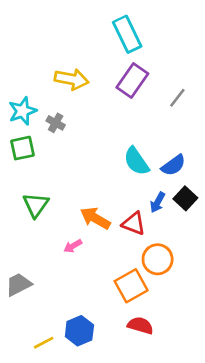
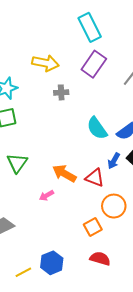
gray cross: (56, 123) -> (61, 92), moved, turned -32
orange square: (131, 286) -> (93, 227), size x0.7

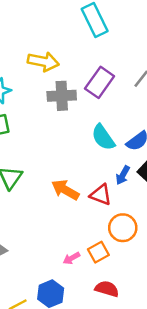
purple rectangle: (94, 64) -> (100, 82), moved
gray cross: (61, 92) -> (62, 96), size x1.6
pink arrow: (46, 196) -> (71, 258), moved

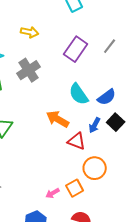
yellow arrow: (43, 62) -> (30, 32), size x0.7
gray cross: (62, 96) -> (29, 70), moved, turned -30
orange arrow: (65, 190) -> (58, 119), moved

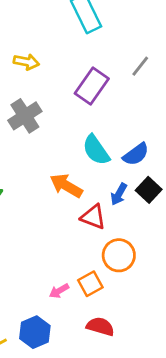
gray line: (110, 46) -> (140, 66), moved

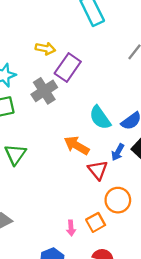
purple rectangle: (92, 86) -> (68, 67), moved
red triangle: (93, 217) -> (98, 170), turned 30
pink arrow: (59, 291) -> (71, 228), turned -64

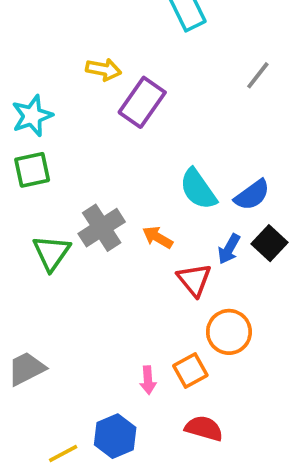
gray cross: (44, 91) -> (102, 228), moved
orange arrow: (77, 145) -> (158, 237), size x0.7

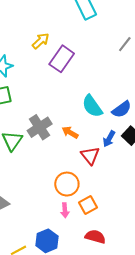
yellow arrow: (104, 69) -> (41, 41), turned -54
orange circle: (229, 332) -> (67, 184), moved

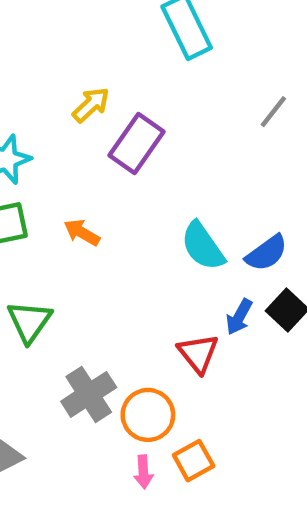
gray cross: (40, 127) -> (89, 394), moved
orange arrow: (70, 132) -> (82, 232), moved

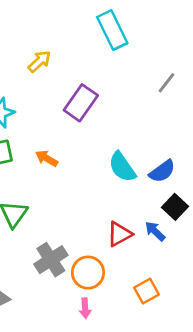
yellow arrow: (91, 105) -> (39, 61), moved
blue arrow: (239, 317) -> (155, 231), moved, turned 105
red triangle: (198, 353) -> (119, 234), turned 40
orange square: (194, 461) -> (146, 291), moved

